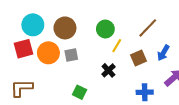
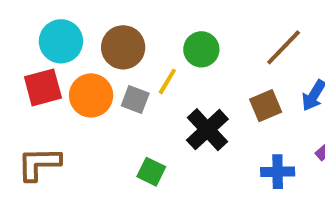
yellow line: (117, 46) -> (167, 81), moved
gray square: (71, 55) -> (135, 99), turned 32
black cross: (108, 70) -> (207, 130), size x1.5

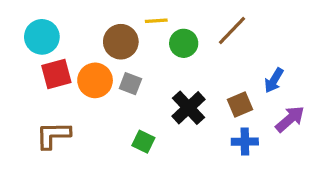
cyan circle: (61, 41) -> (42, 37), moved
brown line: (284, 47) -> (232, 30), moved
yellow line: (167, 81) -> (156, 21), moved, turned 55
brown square: (266, 106) -> (240, 105), moved

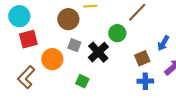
green circle: (184, 43) -> (117, 33), moved
orange circle: (95, 80) -> (52, 59), moved
black cross: (188, 108) -> (98, 52), moved
brown L-shape: (53, 135) -> (26, 77), turned -45

